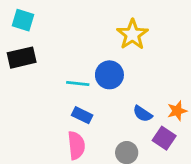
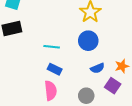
blue circle: (109, 75) -> (88, 41), moved
blue semicircle: (143, 114) -> (97, 68), turned -56

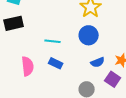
pink semicircle: (51, 91) -> (28, 66), moved

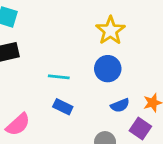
pink semicircle: (28, 66) -> (18, 124), moved, turned 54

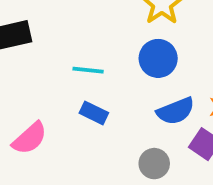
blue semicircle: (120, 105) -> (176, 111), size x1.4

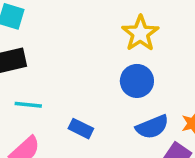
cyan line: (88, 70) -> (28, 105), moved

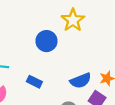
blue circle: (137, 81) -> (46, 41), moved

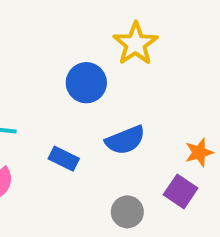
blue semicircle: (81, 81) -> (125, 140), moved

